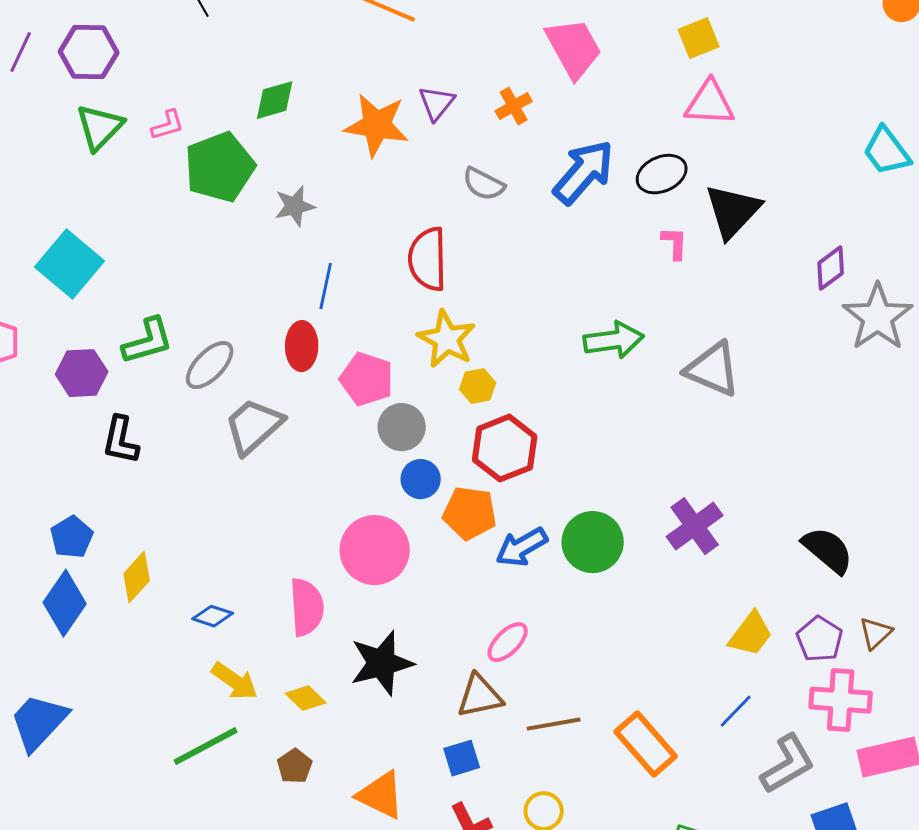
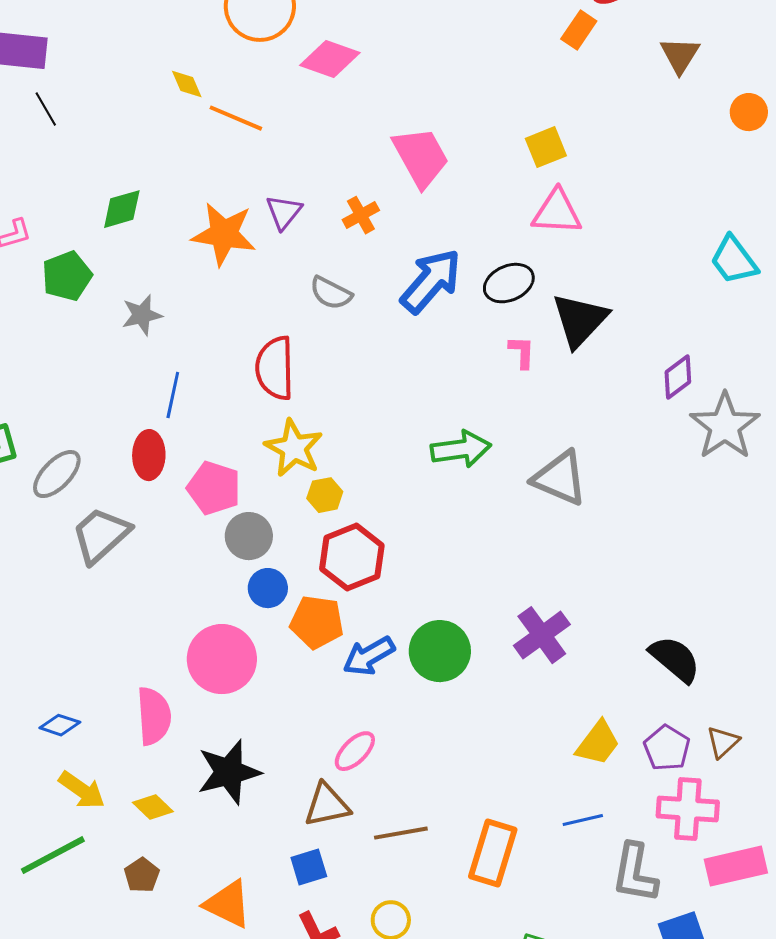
green pentagon: (220, 167) -> (67, 276), size x0.7
blue line: (736, 711) -> (583, 820), turned 33
orange rectangle: (646, 744) -> (493, 853), turned 58
gray L-shape: (788, 764) -> (635, 873), turned 130

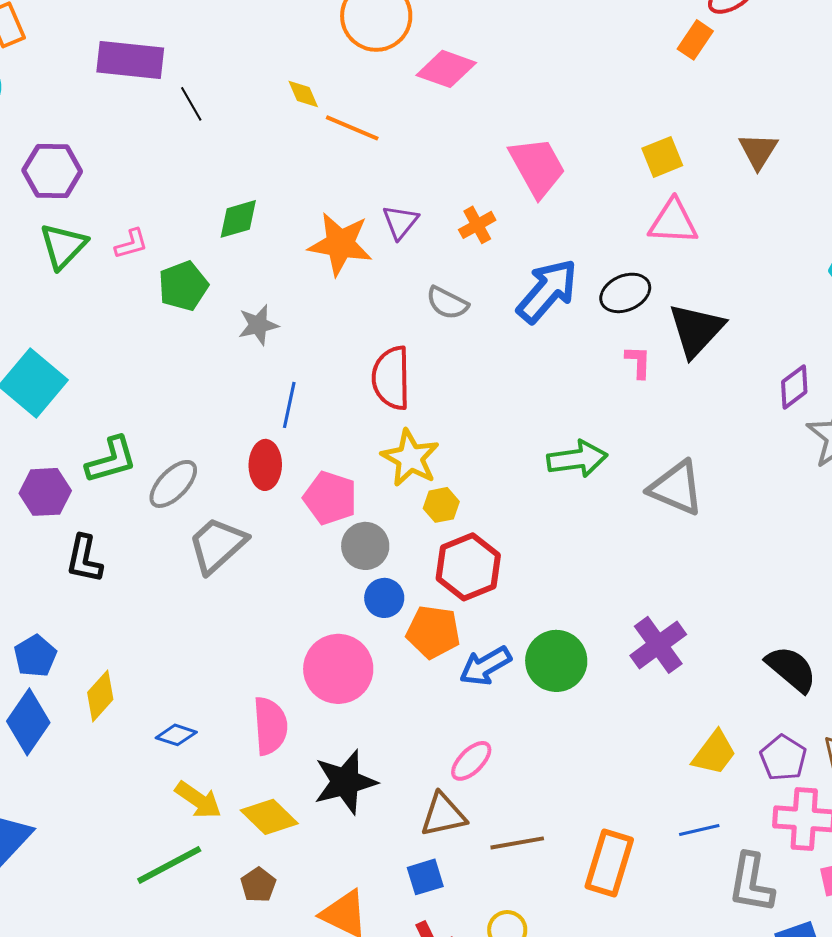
brown triangle: (680, 55) -> (758, 151), moved
black line: (46, 109) -> (191, 104), moved
yellow diamond: (153, 807) -> (269, 817), size x1.4

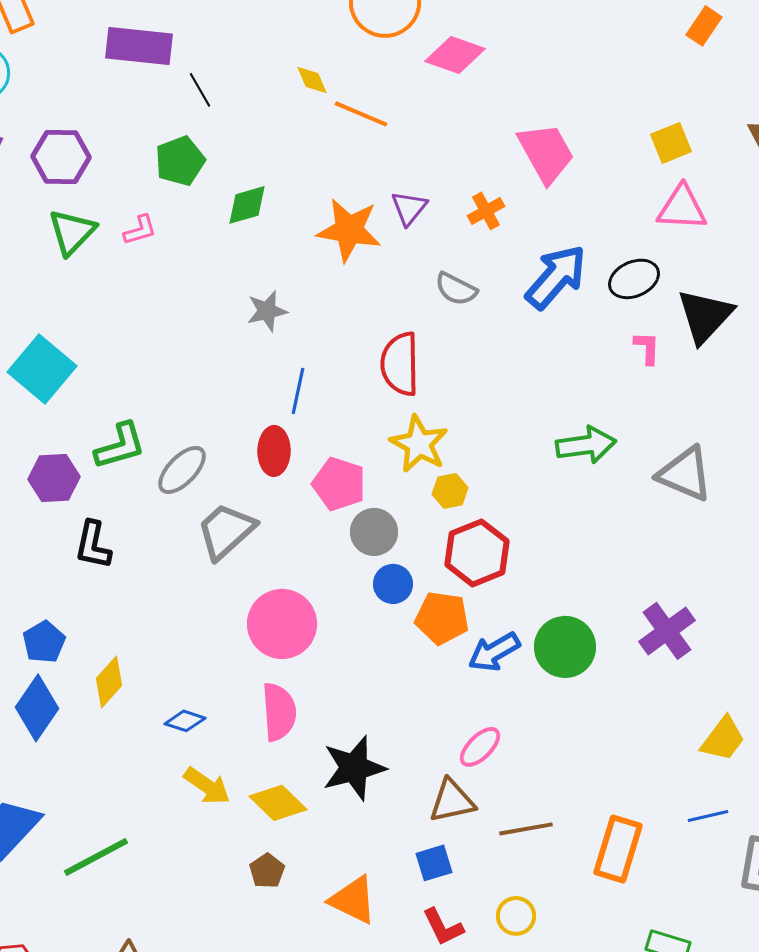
green pentagon: (183, 286) -> (180, 161), moved
pink circle: (338, 669) -> (282, 624), moved
green line: (169, 865) -> (96, 857), moved

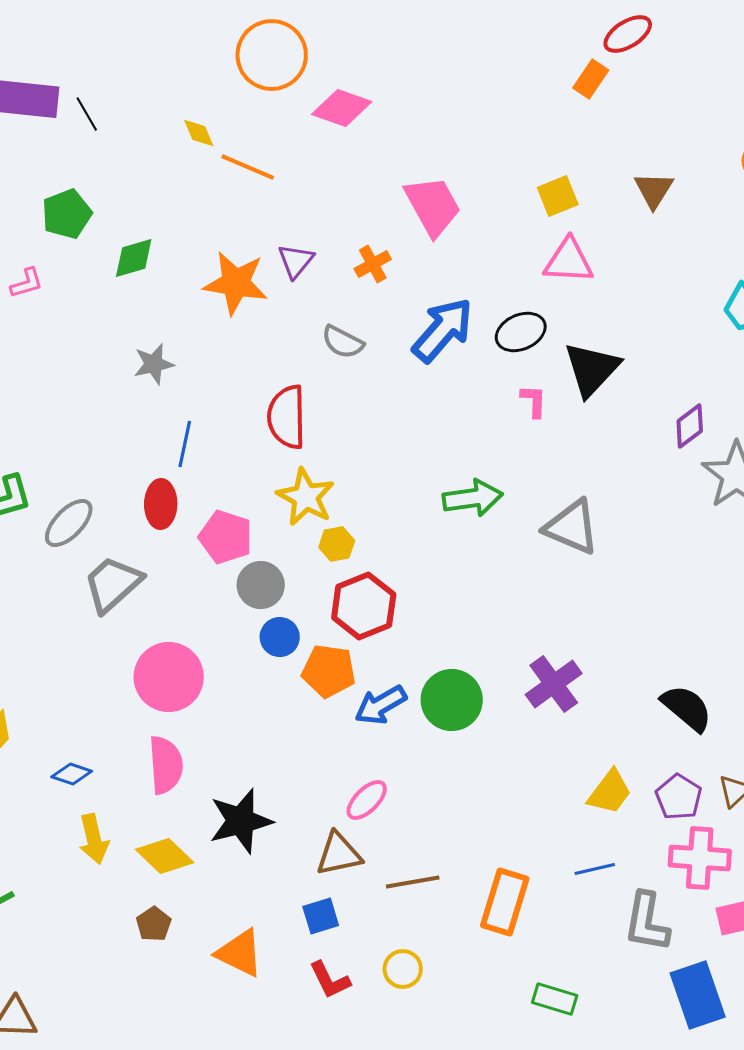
black line: (200, 90) -> (87, 114), moved
yellow arrow: (207, 786) -> (94, 839), turned 42

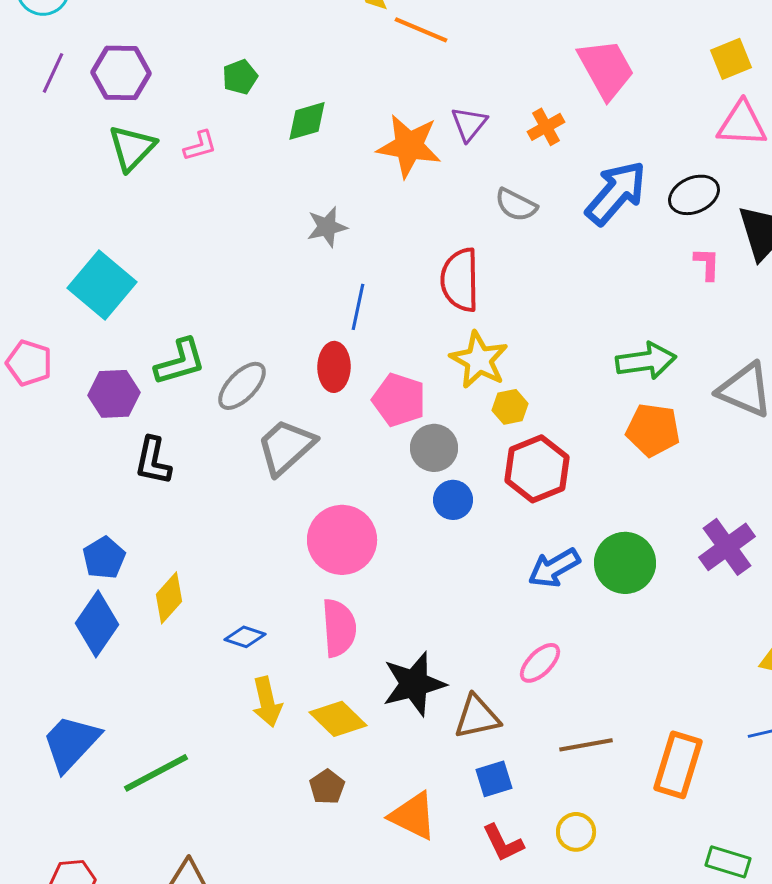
green pentagon: (67, 214) -> (240, 77), size x0.7
orange pentagon: (329, 671) -> (653, 430), moved
brown triangle: (339, 854) -> (477, 717), moved

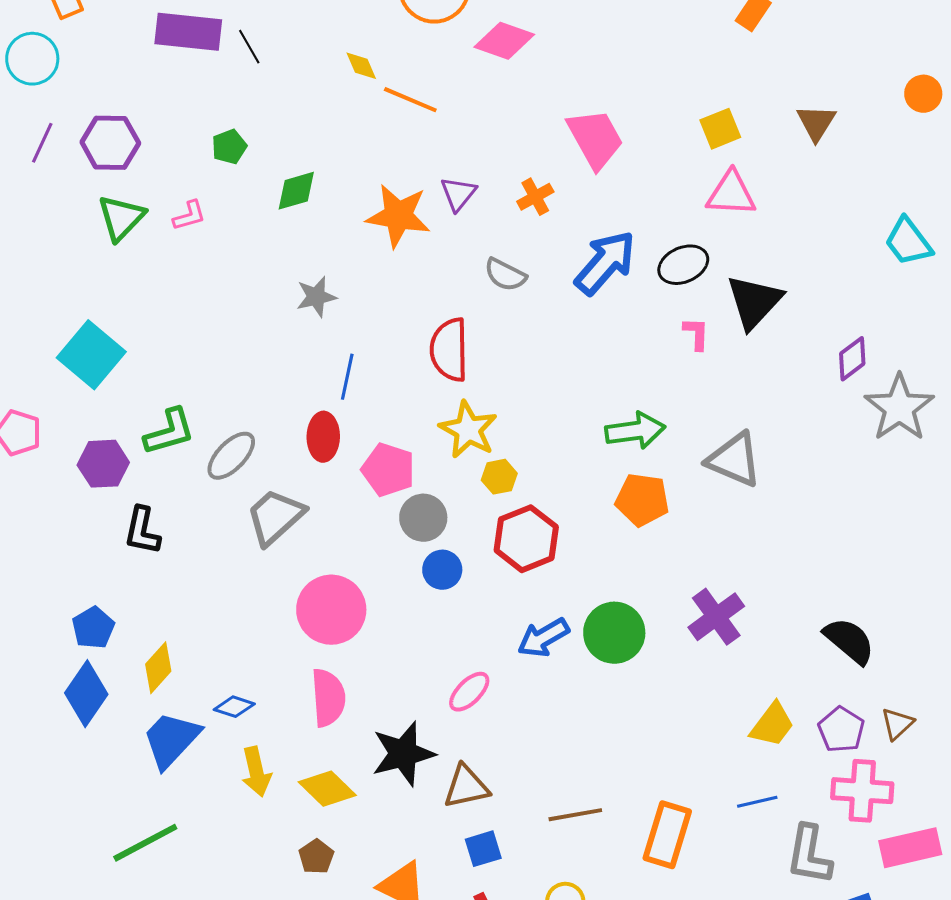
pink ellipse: (540, 663) -> (469, 692), moved
blue trapezoid: (71, 743) -> (171, 740), moved

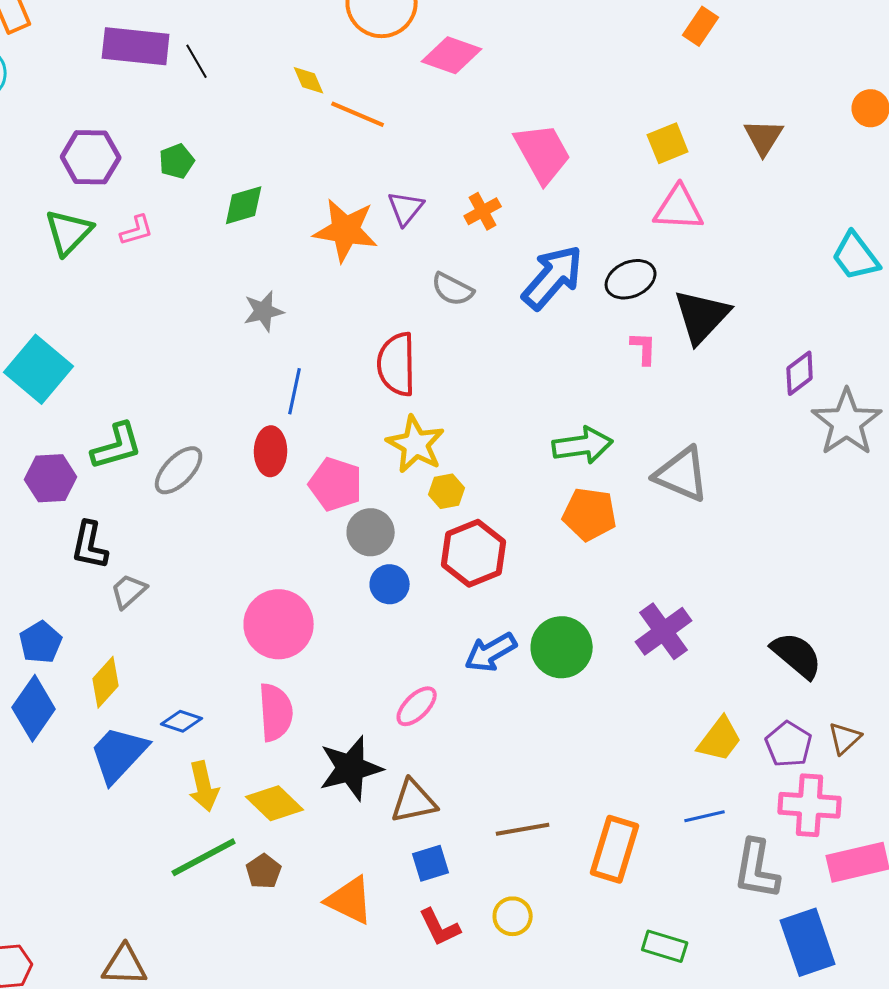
purple hexagon: (110, 143) -> (91, 157), moved
gray trapezoid: (275, 517) -> (129, 591), moved, size x0.6
green line: (145, 843) -> (204, 857), moved

